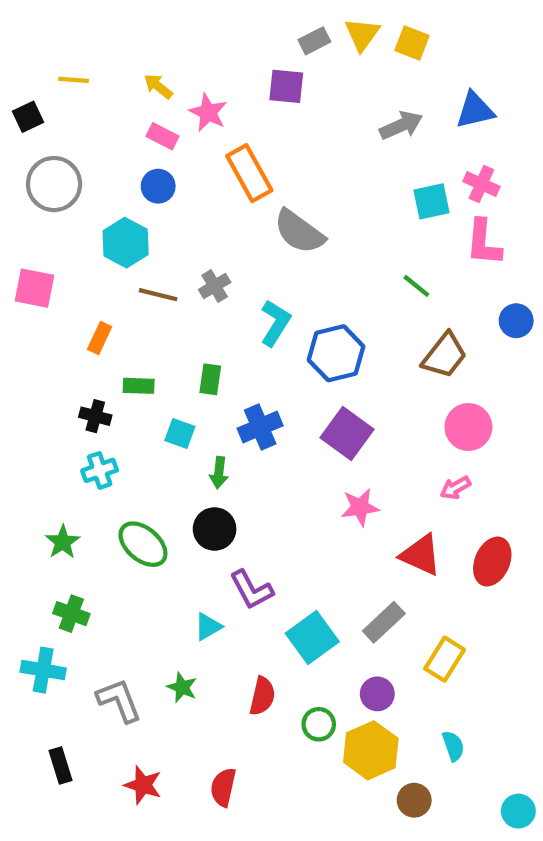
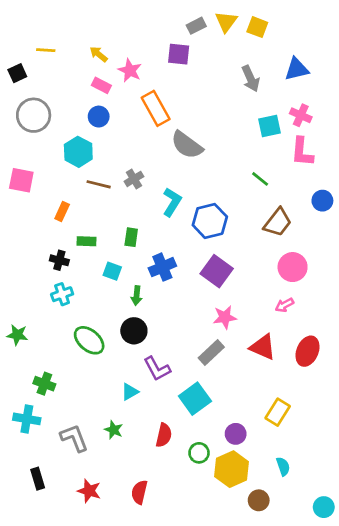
gray arrow: (401, 125) -> (251, 79), turned 90
green star: (63, 542) -> (17, 335), moved, turned -30
gray rectangle: (384, 622) -> (211, 353), moved

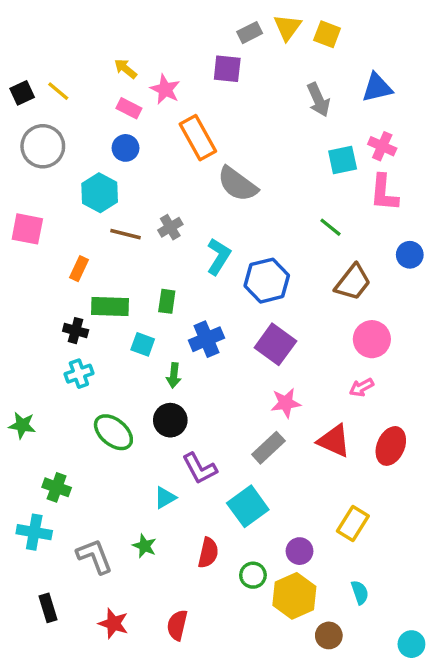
yellow line: (46, 50) -> (58, 91), moved, turned 36
green rectangle: (86, 241) -> (110, 306), size x1.5

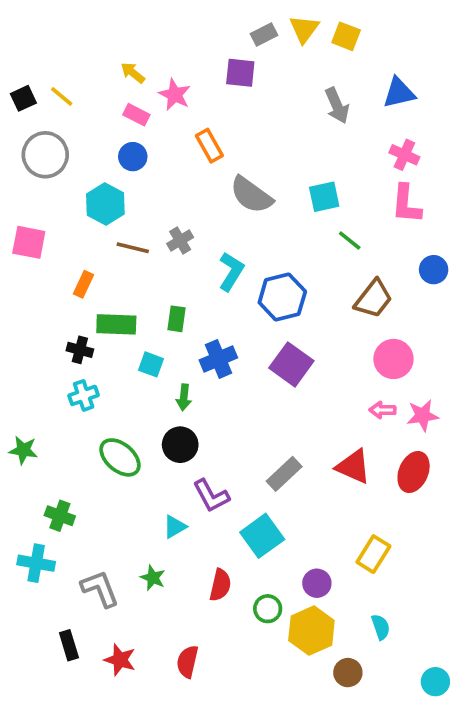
orange rectangle: (198, 138) -> (209, 146), size x0.7
cyan square: (343, 160) -> (324, 197), moved
pink arrow: (362, 387) -> (383, 410), turned 30
pink star: (286, 403) -> (423, 415), moved
black rectangle: (48, 608) -> (69, 645), moved

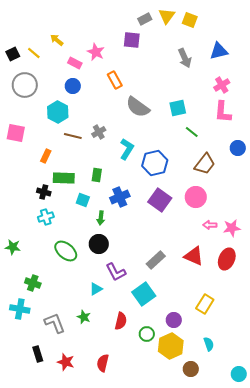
yellow arrow: (133, 73) -> (57, 40), moved
pink cross: (404, 155) -> (222, 85), turned 35
pink circle: (393, 359) -> (196, 197), moved

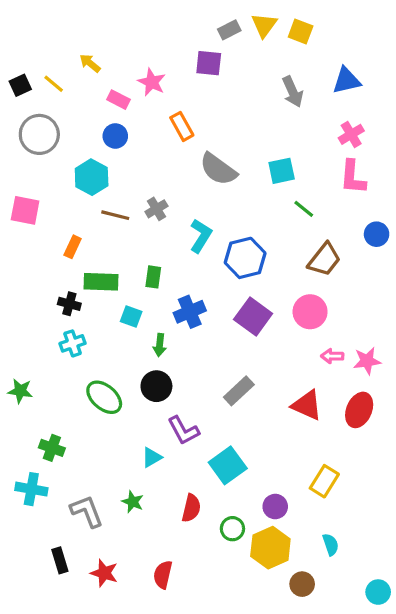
gray rectangle: (156, 260) -> (239, 391), moved

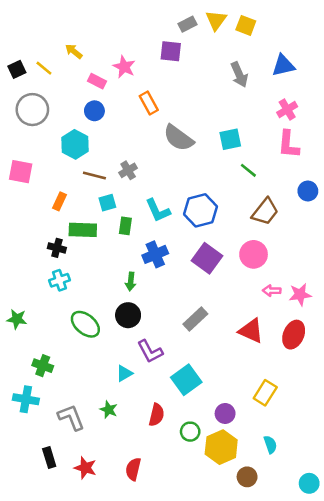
cyan L-shape: (201, 236) -> (158, 210), moved, turned 124
cyan square: (131, 317) -> (107, 203), moved, turned -36

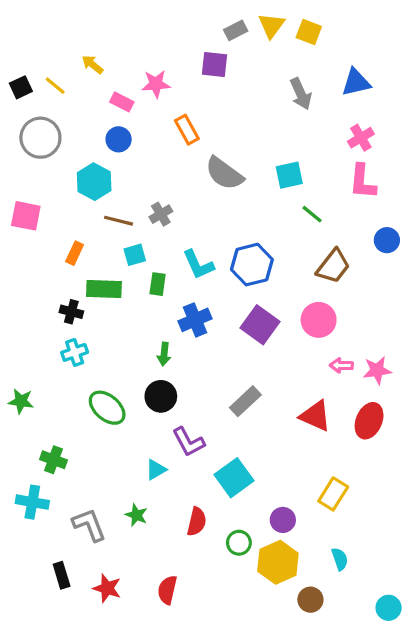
pink star: (124, 67) -> (156, 84), turned -30

